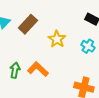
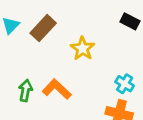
cyan cross: (88, 46) -> (125, 84), moved

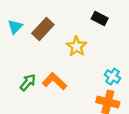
black rectangle: (130, 21) -> (100, 19), moved
green arrow: (25, 91) -> (28, 82), turned 30

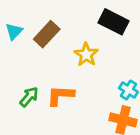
black rectangle: (100, 19) -> (113, 22), size x1.5
orange L-shape: (55, 81) -> (60, 95), turned -40

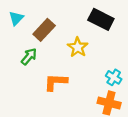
cyan triangle: (14, 31) -> (16, 18), moved
green arrow: (29, 97) -> (29, 57), moved

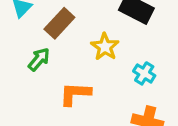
cyan cross: (114, 77) -> (144, 73), moved

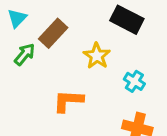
green arrow: (39, 59) -> (25, 54), moved

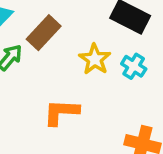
cyan cross: (134, 81) -> (134, 66), moved

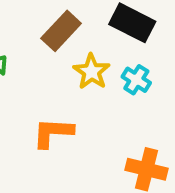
brown rectangle: (44, 33) -> (61, 31), moved

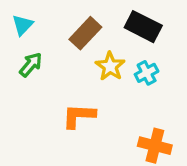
cyan cross: (136, 80) -> (147, 73), turned 30

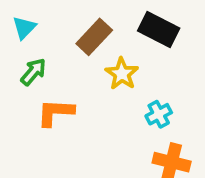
cyan cross: (147, 73) -> (159, 114), moved
orange L-shape: (79, 116) -> (56, 112), moved

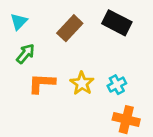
yellow star: (122, 74) -> (82, 83), moved

